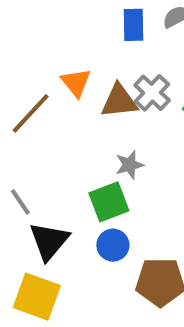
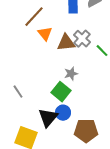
brown line: (31, 113) -> (34, 17), moved
green square: (109, 202) -> (61, 92), turned -30
black triangle: (49, 241) -> (48, 118), moved

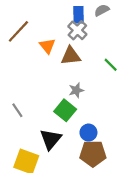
brown line: (34, 17) -> (18, 31), moved
gray cross: (82, 39) -> (77, 30), moved
blue circle: (63, 113) -> (88, 133), moved

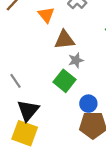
brown triangle: (71, 56) -> (64, 40), moved
black triangle: (51, 139) -> (28, 110), moved

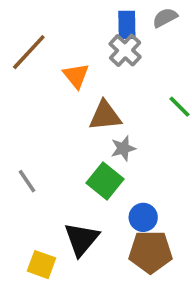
black triangle: (28, 110) -> (81, 239), moved
yellow square: (25, 133) -> (42, 265), size x0.7

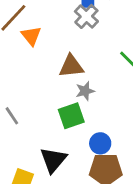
orange triangle: (76, 76) -> (31, 36), moved
green square: (105, 181) -> (71, 116), turned 32

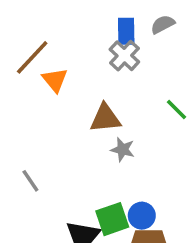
gray star: (85, 91) -> (123, 150), turned 30
green square: (71, 116) -> (112, 219), moved

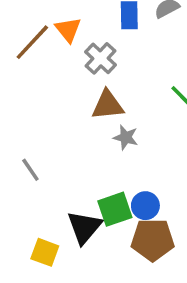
gray cross: (124, 56) -> (101, 58), moved
orange triangle: (55, 80) -> (68, 30), moved

